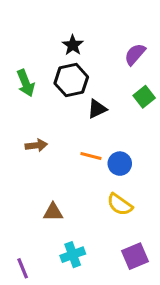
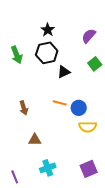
brown arrow: (36, 145) -> (24, 108), moved, turned 80
yellow semicircle: (120, 205) -> (88, 127), moved, turned -36

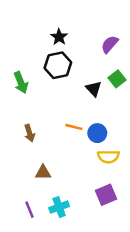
green arrow: (17, 55) -> (21, 83), moved
black triangle: (64, 72) -> (94, 89), moved, turned -48
purple square: (89, 169) -> (106, 195), moved
purple line: (15, 177) -> (29, 210), moved

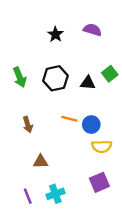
purple semicircle: (110, 44) -> (92, 30), moved, turned 66
black hexagon: (58, 65) -> (55, 78), moved
black triangle: (94, 89) -> (88, 83), turned -42

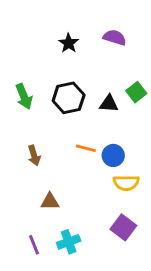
purple square: (99, 182) -> (123, 227), turned -30

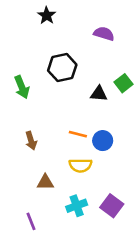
black star: (69, 43) -> (47, 15), moved
black hexagon: (69, 98) -> (62, 68), moved
yellow semicircle: (126, 183) -> (80, 165), moved
cyan cross: (69, 242) -> (77, 206), moved

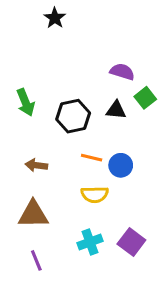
purple semicircle: (104, 34) -> (122, 72), moved
black hexagon: (62, 68) -> (73, 116), moved
brown arrow: (31, 141) -> (36, 165), turned 114
brown triangle: (45, 182) -> (33, 214), moved, size x1.5

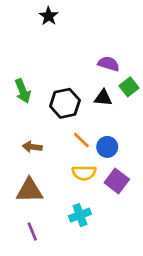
orange line: (92, 158) -> (81, 140), turned 30
purple square: (131, 242) -> (117, 181), moved

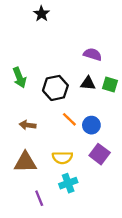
green square: (129, 87) -> (110, 84), moved, turned -35
yellow semicircle: (84, 173) -> (62, 158), moved
purple line: (32, 231) -> (39, 198), moved

